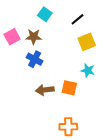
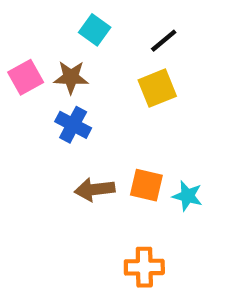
yellow square: (87, 42) -> (157, 88), moved
cyan star: (88, 70) -> (187, 196), moved

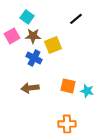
cyan square: (95, 30) -> (27, 17), moved
yellow square: (157, 88) -> (53, 45), moved
brown arrow: (95, 189) -> (30, 88), moved

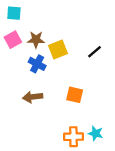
cyan square: (27, 17) -> (14, 13), moved, turned -32
black line: (76, 19) -> (94, 52), moved
cyan star: (87, 91) -> (96, 133), moved

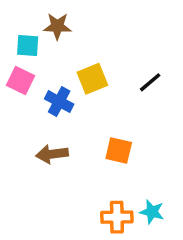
cyan square: (14, 13) -> (28, 46), moved
pink square: (13, 40) -> (21, 81), moved, turned -35
brown star: (36, 40) -> (57, 26), moved

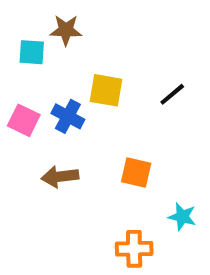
yellow square: (92, 79) -> (106, 90), turned 32
pink square: (21, 81) -> (24, 120), moved
cyan star: (152, 212) -> (182, 217), moved

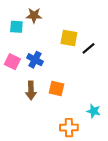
yellow square: (106, 90) -> (69, 38), moved
orange square: (136, 173) -> (57, 88), moved
brown arrow: (60, 177) -> (31, 91), turned -84

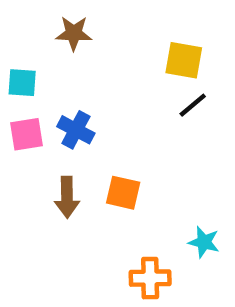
cyan square: (16, 27) -> (22, 83), moved
yellow square: (69, 38) -> (184, 60), moved
pink square: (12, 62) -> (27, 134), turned -35

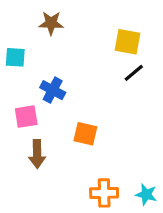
pink square: (27, 134) -> (26, 117), moved
brown arrow: (67, 197) -> (37, 154), moved
cyan star: (204, 242) -> (146, 195), moved

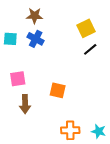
yellow square: (127, 42) -> (86, 28), turned -36
blue cross: (53, 90) -> (36, 39), moved

